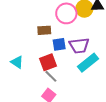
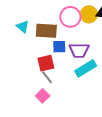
brown rectangle: (44, 30) -> (46, 31), size x1.5
cyan triangle: (17, 62) -> (23, 27), moved

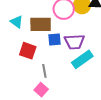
red square: (46, 63) -> (28, 51), moved, turned 36
gray line: (47, 77) -> (44, 71), turned 32

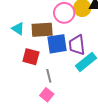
blue square: (55, 39) -> (57, 44), size x1.5
purple trapezoid: (74, 42) -> (77, 45), turned 90

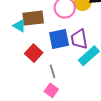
brown rectangle: (42, 30) -> (33, 18), moved
red square: (31, 57) -> (34, 53), turned 30

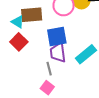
purple trapezoid: (79, 39) -> (58, 53), moved
red square: (34, 53) -> (19, 42), moved

